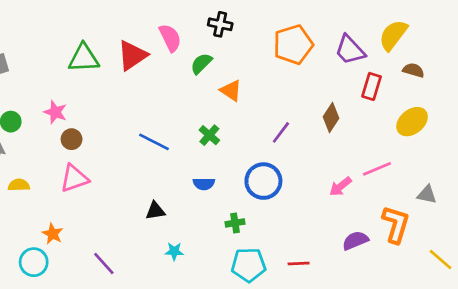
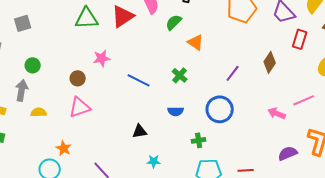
pink star: (55, 112) -> (102, 58), moved, turned -30
pink arrow: (340, 186) -> (277, 113), turned 60

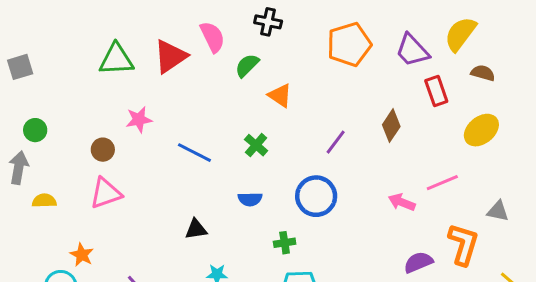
red rectangle: (300, 39) -> (436, 91), turned -36

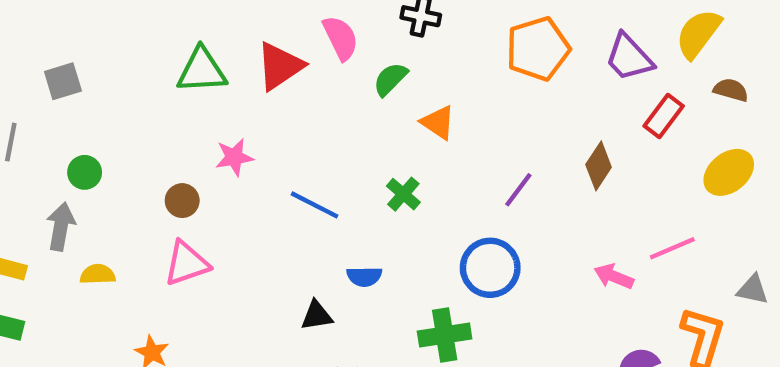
red rectangle: (436, 91) -> (664, 116), turned 56
blue semicircle: (250, 199) -> (364, 276), moved
green cross: (285, 243) -> (445, 335), size x1.6

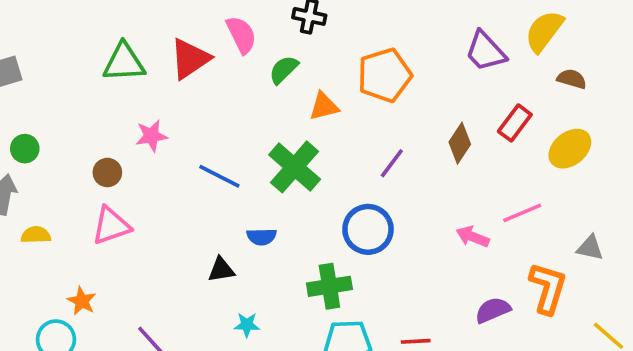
orange pentagon: (538, 49) -> (384, 75), moved
red rectangle: (664, 116) -> (515, 123), moved
orange triangle: (438, 122) -> (324, 106), turned -48
green cross: (403, 194) -> (295, 167), size x1.8

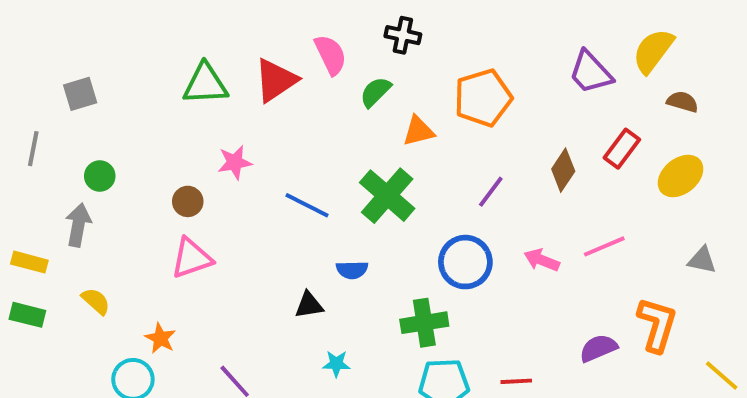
pink line: (522, 213) -> (604, 246), moved
yellow semicircle: (36, 235) -> (96, 301), moved, turned 44
pink arrow: (473, 237) -> (542, 260), moved
gray triangle: (590, 248) -> (702, 260), moved

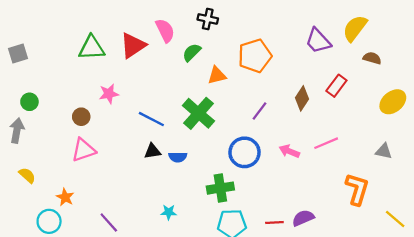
yellow ellipse: (681, 176) -> (393, 102), moved
black triangle: (309, 305) -> (153, 151), moved
purple semicircle: (598, 348) -> (303, 218), moved

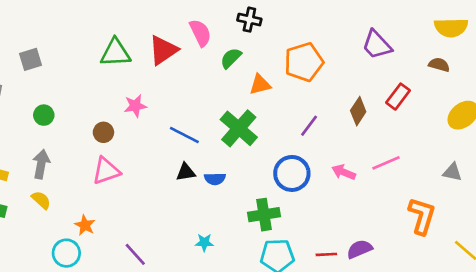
yellow semicircle: (355, 28) -> (451, 28), moved, turned -128
gray arrow: (17, 131) -> (41, 164), moved

